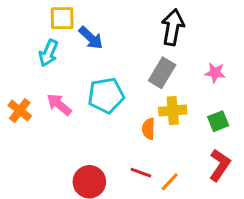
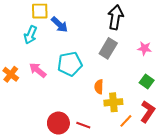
yellow cross: (173, 111) -> (113, 102), moved
green square: (218, 121) -> (147, 82), turned -32
red line: (141, 173) -> (83, 125), moved
orange line: (170, 182) -> (126, 121), moved

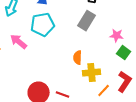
pink star: (144, 48) -> (117, 36), moved
cyan pentagon: (70, 64) -> (43, 25), moved

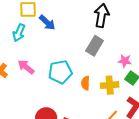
cyan pentagon: (43, 25) -> (60, 72), moved
yellow cross: (92, 73) -> (110, 85), moved

